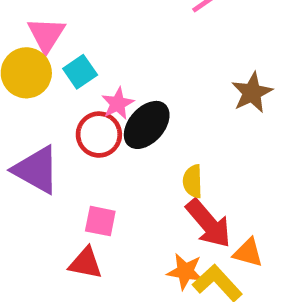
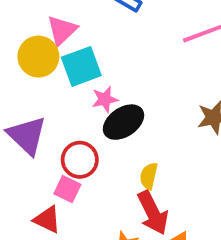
cyan square: (80, 72) -> (81, 66), size x1.5
red circle: (99, 135) -> (80, 160), moved

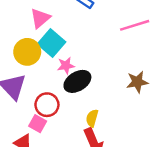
yellow circle: (38, 57) -> (27, 52), moved
cyan square: (81, 66) -> (52, 43), turned -32

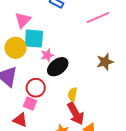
cyan square: (52, 43) -> (34, 39), turned -30

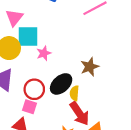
brown star: (105, 62) -> (90, 67), moved
black ellipse: (58, 67) -> (61, 84), moved

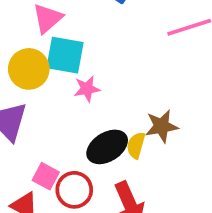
red circle: (34, 89) -> (74, 190), moved
yellow semicircle: (74, 93) -> (136, 145), moved

